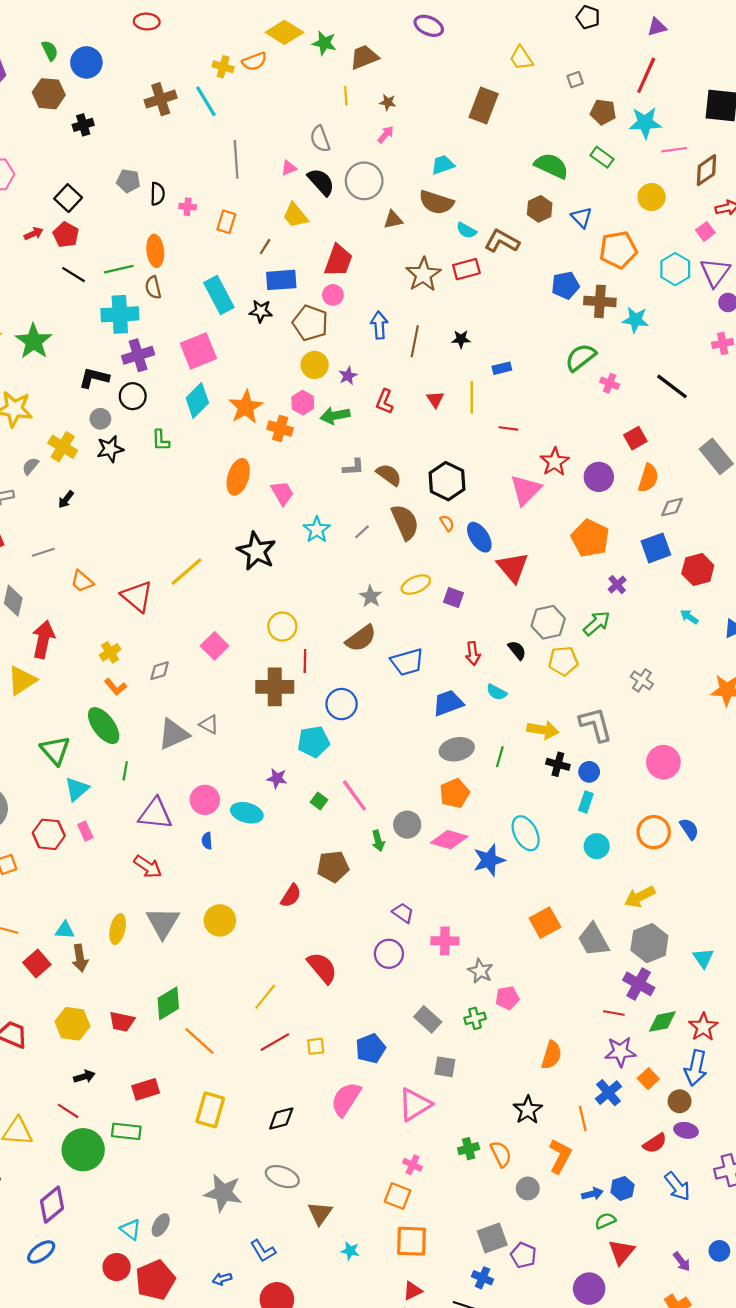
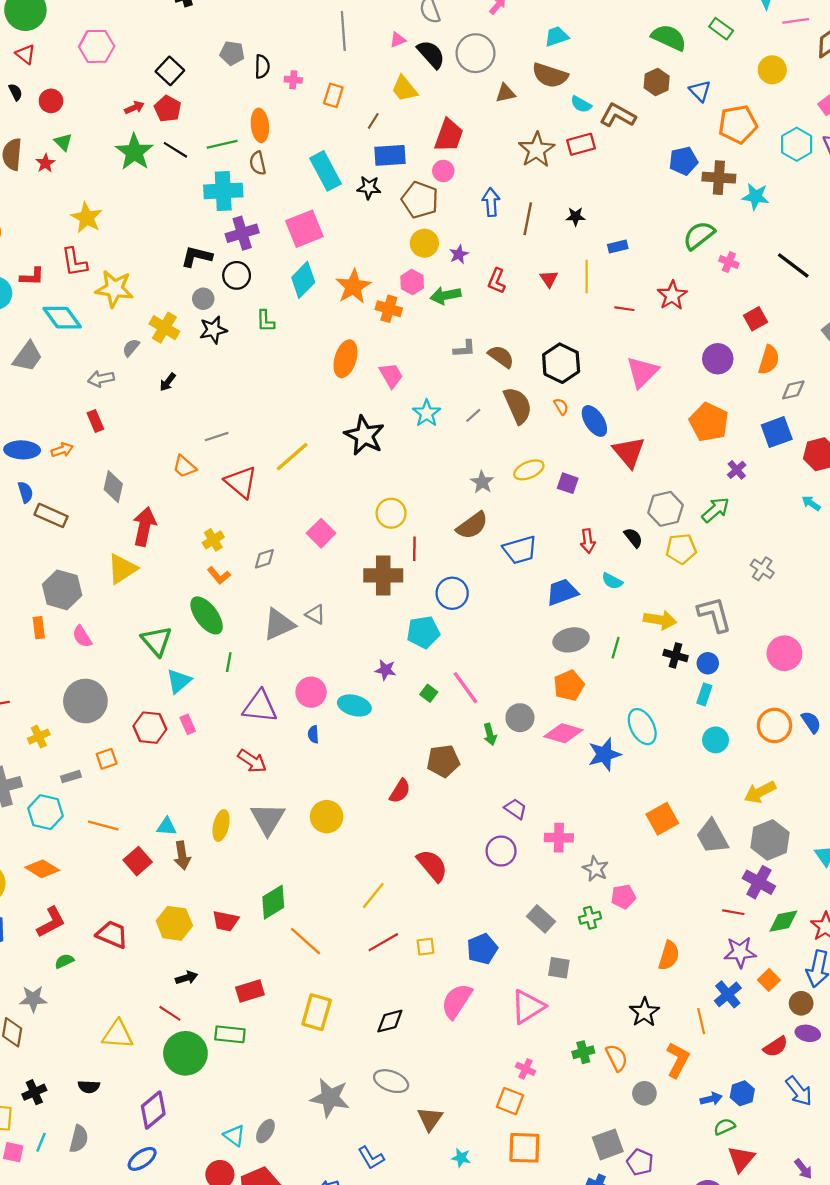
green star: (34, 341) -> (134, 152), moved
red star: (555, 462) -> (672, 295), moved
gray line: (43, 552) -> (217, 437), moved

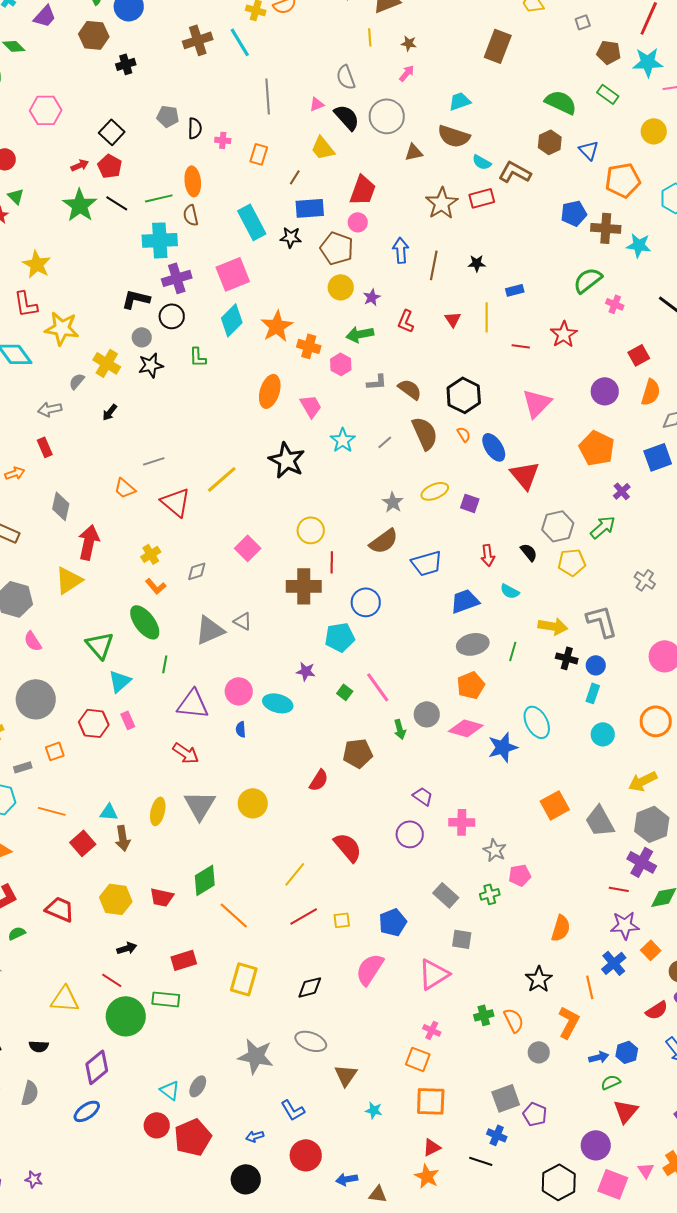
pink hexagon: (412, 282) -> (341, 364), moved

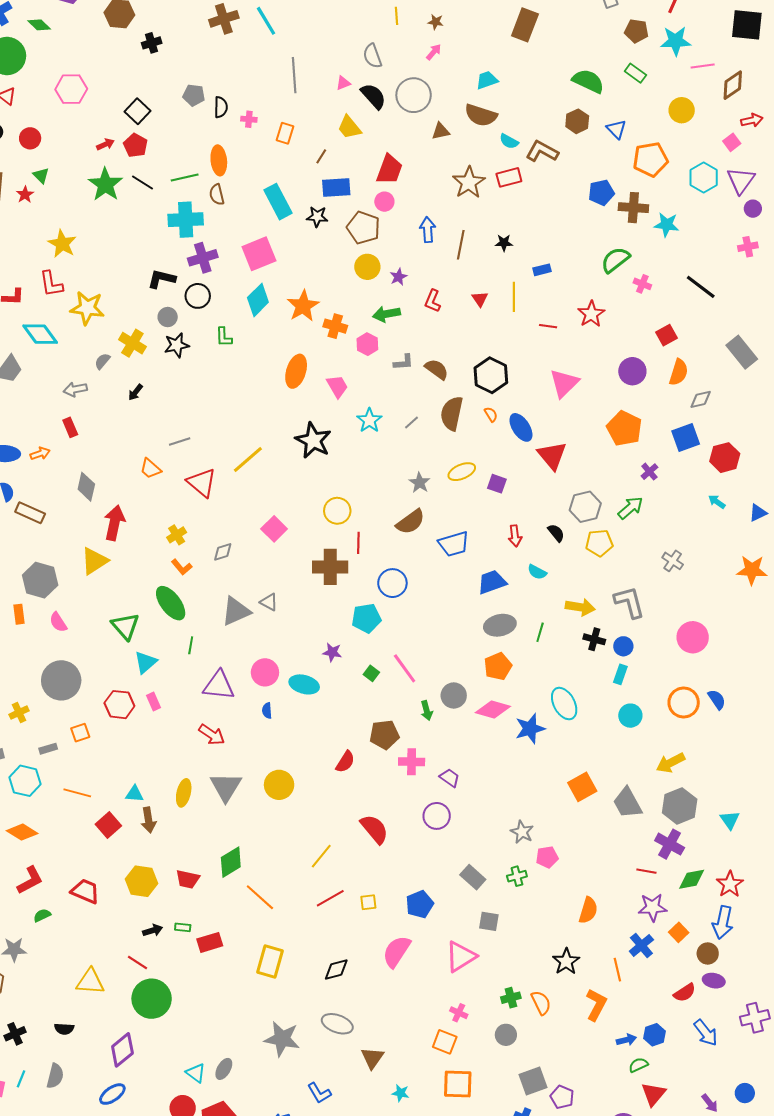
brown semicircle: (425, 433) -> (452, 413), turned -144
pink cross: (462, 822) -> (412, 762), moved
green rectangle: (166, 999) -> (183, 927), moved, size x0.6
gray circle: (539, 1052) -> (506, 1035), moved

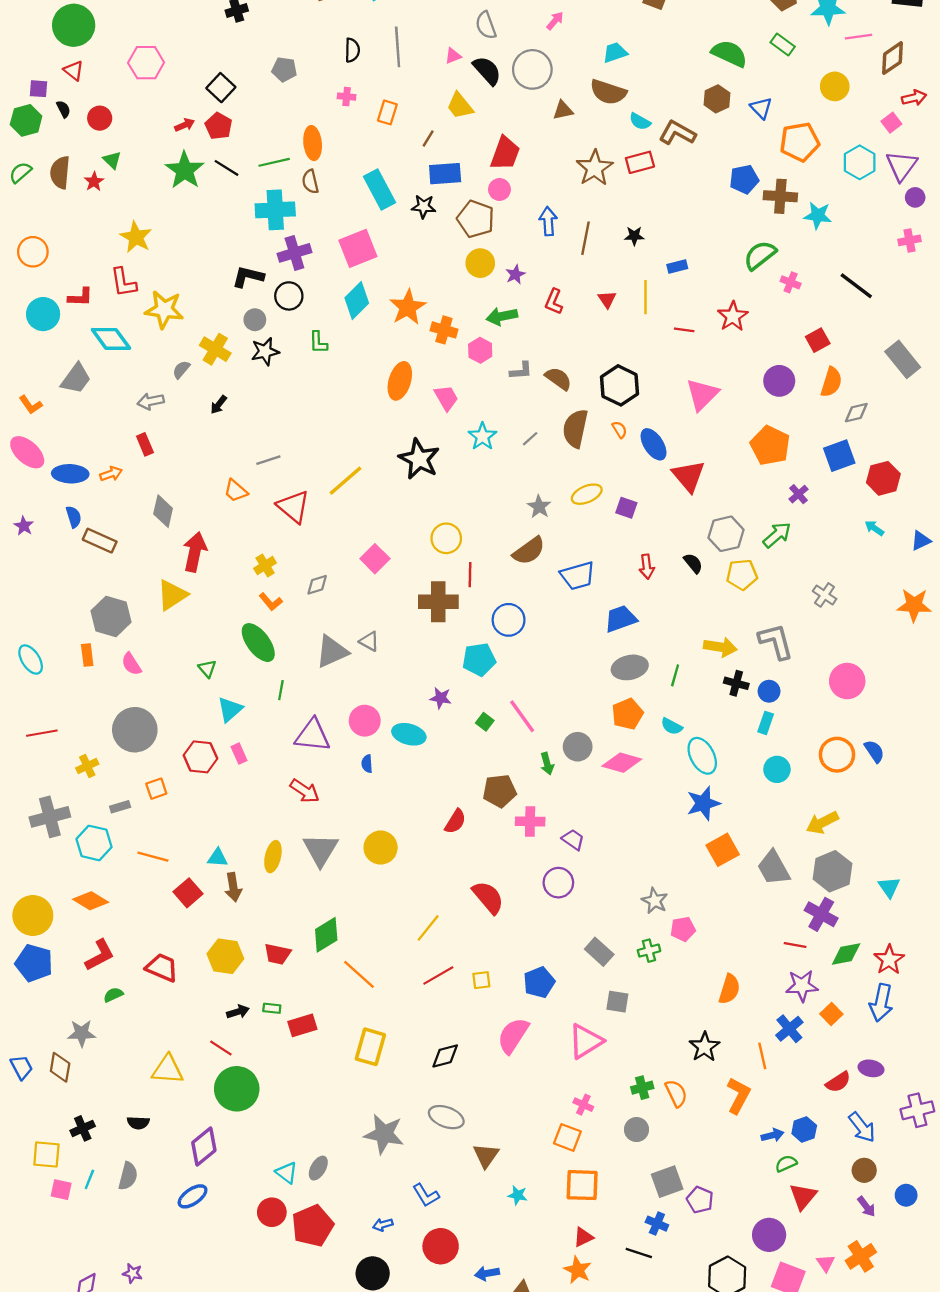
black semicircle: (221, 107) -> (352, 50), moved
cyan semicircle: (537, 572) -> (672, 726), moved
green triangle: (125, 626) -> (207, 669), size x0.6
blue star: (530, 729) -> (703, 803), moved
brown circle: (708, 953) -> (864, 1170), moved

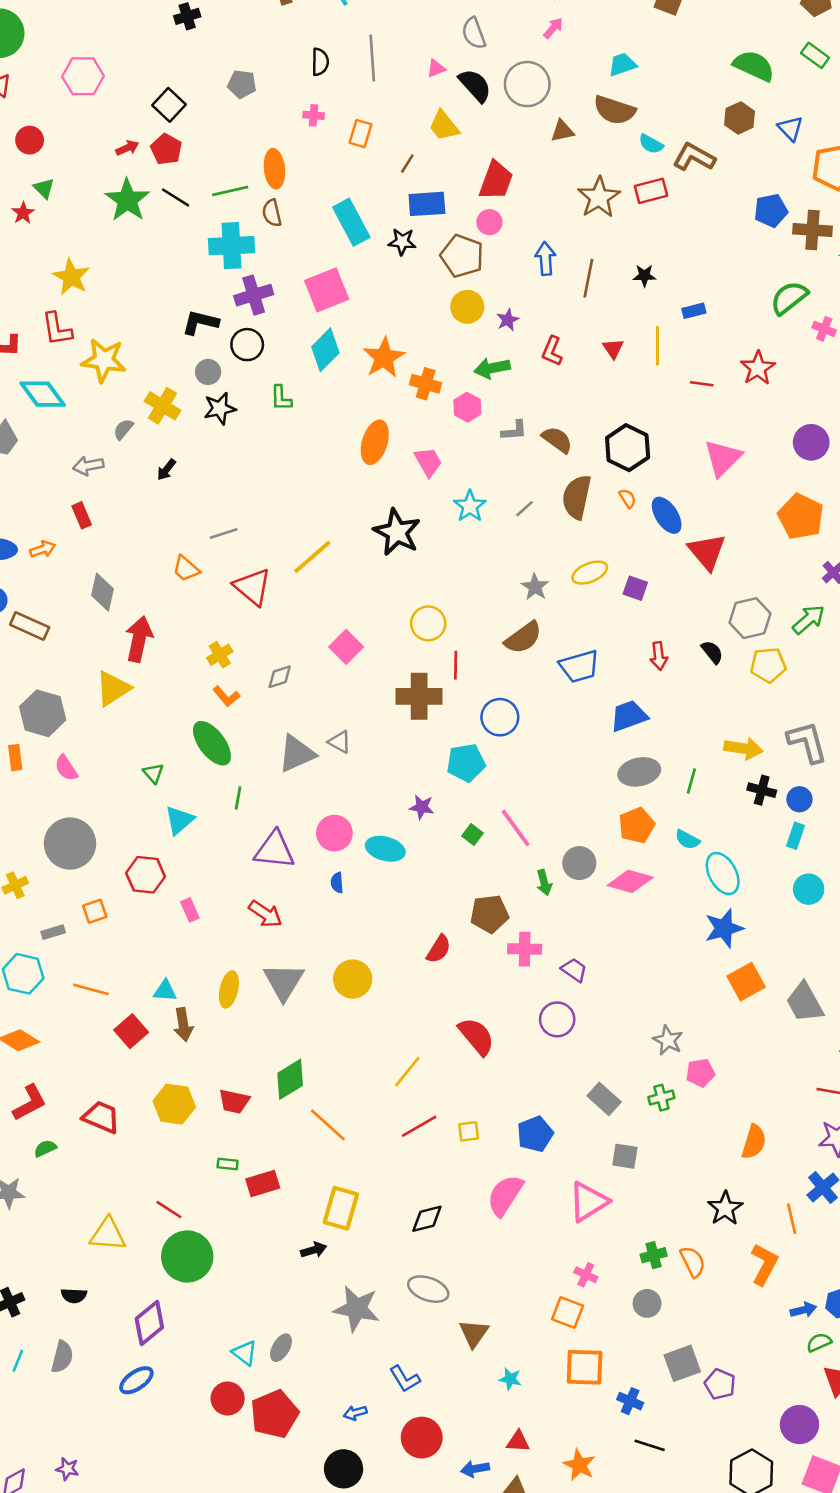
pink rectangle: (239, 754) -> (190, 910), moved
black arrow: (238, 1012) -> (314, 1250), moved
blue cross: (657, 1224) -> (630, 1401), moved
red triangle: (583, 1237) -> (518, 1441), moved, turned 30

